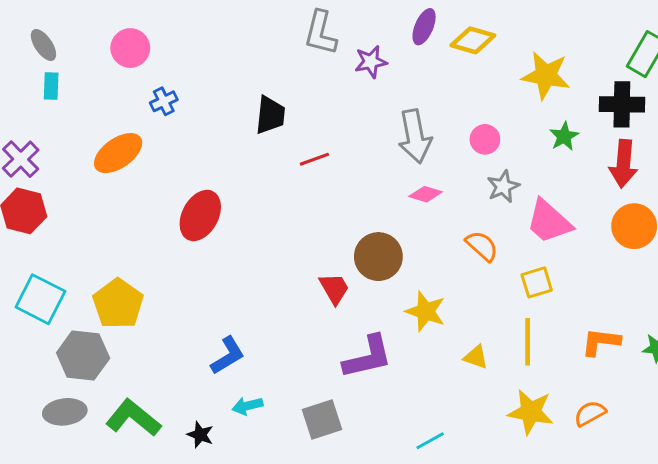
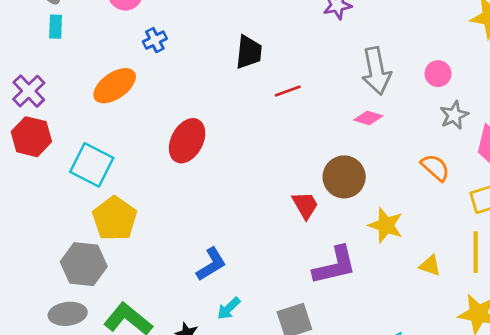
pink diamond: (426, 194) -> (368, 118), moved
cyan square: (40, 299) -> (92, 165), moved
cyan arrow: (247, 406) -> (229, 308), turned -30

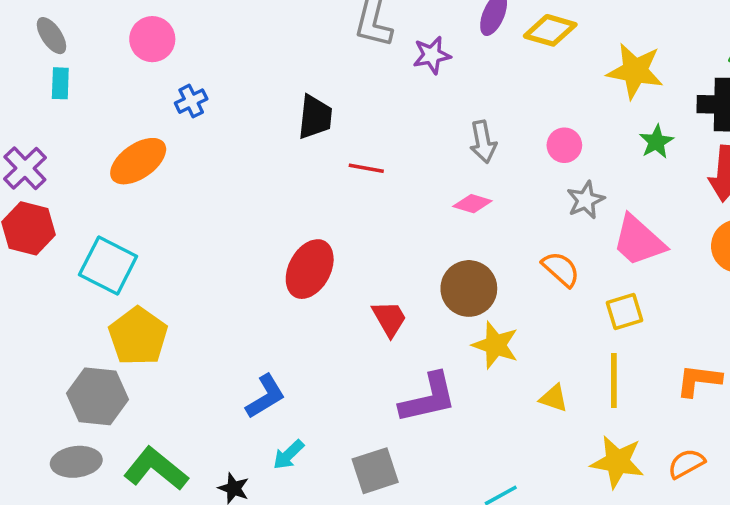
gray arrow: (376, 71) -> (483, 142), size x0.7
red line: (288, 91) -> (366, 168), turned 30
red ellipse: (187, 141) -> (310, 269), moved
brown circle: (344, 177) -> (469, 288), moved

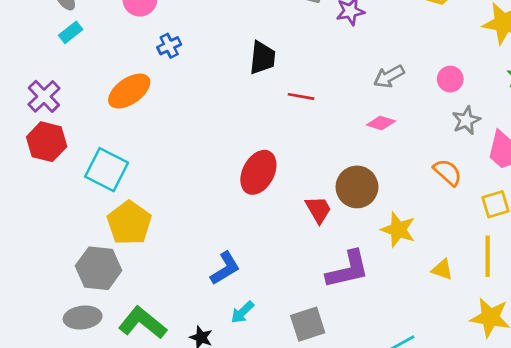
cyan rectangle: (60, 83) -> (71, 32), turned 50
gray arrow: (483, 142) -> (389, 76), turned 72
brown circle: (469, 288) -> (357, 187), moved

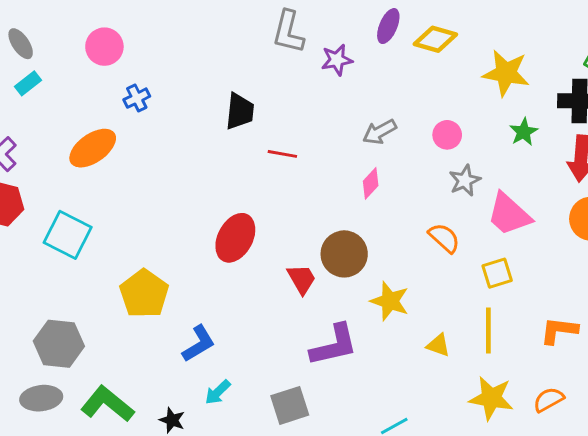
pink diamond: (381, 123) -> (371, 183), turned -64
yellow pentagon: (129, 223) -> (144, 294), moved

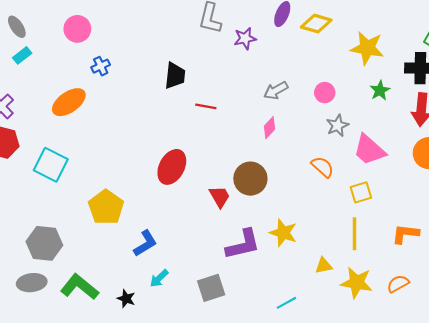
yellow star: (390, 301) -> (283, 233), moved
yellow triangle: (438, 345) -> (324, 266), moved, turned -30

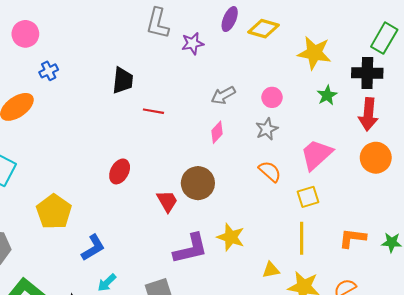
gray star: (337, 125) -> (267, 129), moved
pink trapezoid: (369, 150) -> (316, 155), turned 96
red ellipse: (172, 167) -> (120, 171), size x0.7

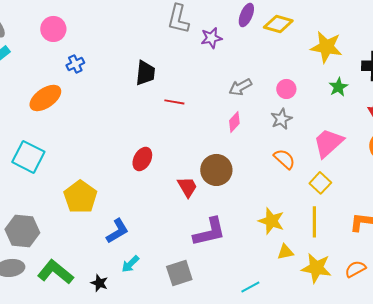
yellow square: (308, 197) -> (320, 183), turned -30
yellow star: (231, 237) -> (271, 221), moved

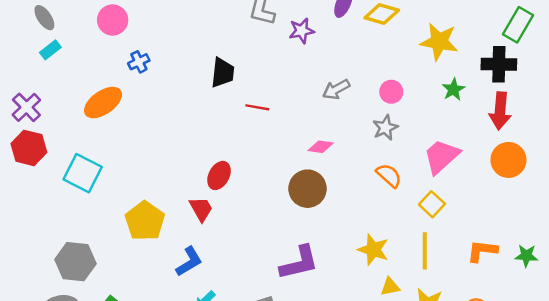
pink diamond: (234, 122) -> (321, 147), moved, turned 55
red trapezoid: (187, 187) -> (201, 209), moved

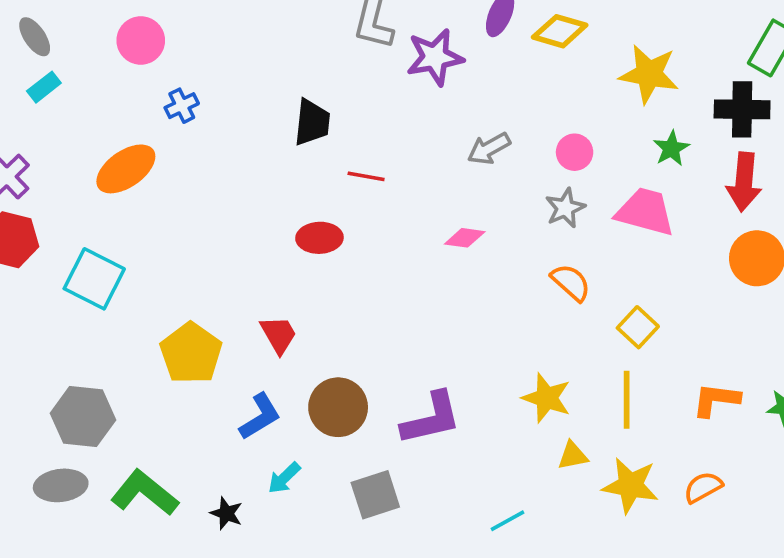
purple star: (302, 31) -> (435, 57), size x1.4
pink trapezoid: (441, 156) -> (645, 212), moved, turned 57
red ellipse: (219, 175) -> (319, 238), moved, turned 60
brown circle: (308, 189) -> (338, 407), moved

